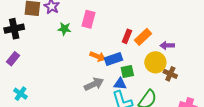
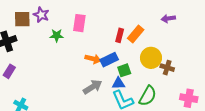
purple arrow: (167, 45) -> (168, 19), moved

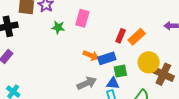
brown cross: (167, 68) -> (163, 74), size x1.5

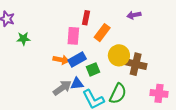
pink rectangle: (82, 18) -> (73, 36), moved
red rectangle: (121, 36) -> (86, 18), moved
blue triangle: (113, 83) -> (77, 84), moved

